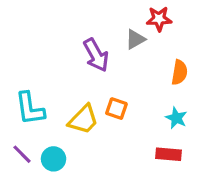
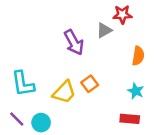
orange square: (116, 109) -> (90, 84), turned 35

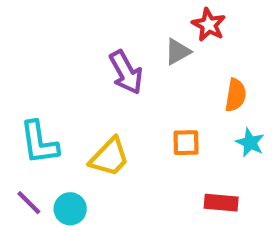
red star: (122, 15) -> (209, 25), turned 30
orange square: (90, 84) -> (186, 143), moved, turned 35
cyan star: (136, 91) -> (250, 143), moved

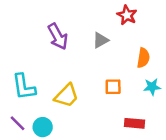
gray triangle: (178, 52) -> (101, 40), moved
purple arrow: (126, 72) -> (58, 36), moved
cyan star: (250, 143) -> (152, 87), turned -30

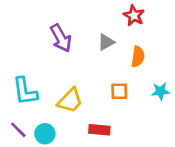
orange semicircle: (143, 58) -> (138, 57), moved
red rectangle: (134, 123) -> (99, 130), moved

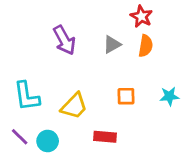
orange semicircle: (138, 57) -> (146, 46), moved

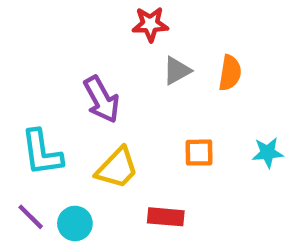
red star: (141, 16) -> (150, 24), moved, turned -30
purple arrow: (64, 40) -> (102, 99), moved

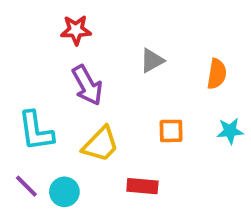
red star: (150, 24) -> (76, 30), moved
orange semicircle: (230, 73) -> (217, 74), moved

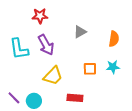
cyan L-shape: (36, 131) -> (19, 49), moved
cyan star: (230, 131) -> (113, 67), moved

